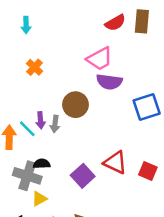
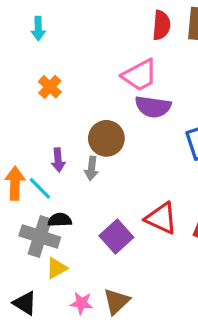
red semicircle: (115, 23) -> (161, 25), turned -55
gray arrow: (55, 124) -> (91, 168), moved
cyan line: (27, 129) -> (40, 188), moved

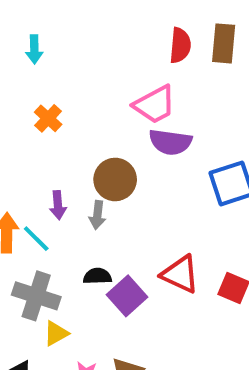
black semicircle: (60, 220) -> (97, 276), moved

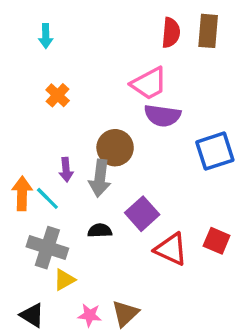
gray arrow: (97, 215) -> (100, 178), size x1.5
red triangle: (180, 274) -> (171, 249), moved
purple square: (127, 296) -> (142, 214), moved

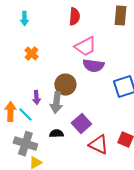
red semicircle: (171, 33) -> (74, 17), moved

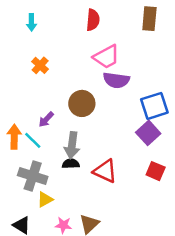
purple arrow: (36, 98) -> (46, 119), turned 48
gray arrow: (56, 103) -> (72, 145), moved
purple square: (81, 124) -> (148, 133), moved
red triangle: (98, 145) -> (105, 171), moved

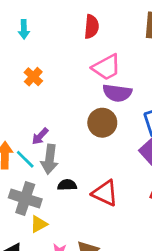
brown circle: (82, 103) -> (102, 123), moved
gray arrow: (72, 145) -> (50, 159), moved

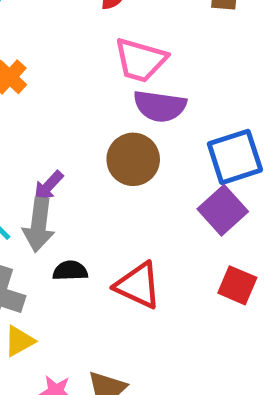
pink trapezoid: (106, 67) -> (140, 60), turned 44
purple arrow: (40, 136) -> (48, 186), moved

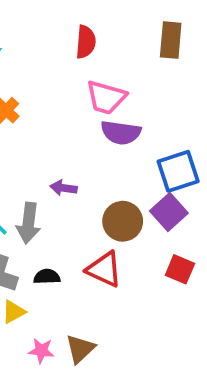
brown circle: (133, 159) -> (123, 221), moved
purple arrow: (48, 186) -> (64, 188), moved, turned 55
black semicircle: (70, 271) -> (47, 277), moved

